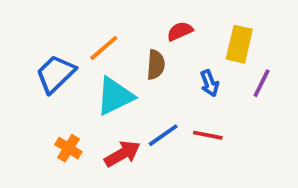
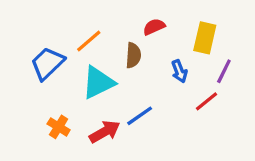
red line: (208, 135) -> (206, 101), moved, turned -50

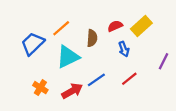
red semicircle: (154, 27) -> (115, 26), moved
yellow rectangle: (205, 38) -> (141, 26), turned 35
purple line: (224, 71) -> (163, 61), moved
red line: (206, 101) -> (129, 79), moved

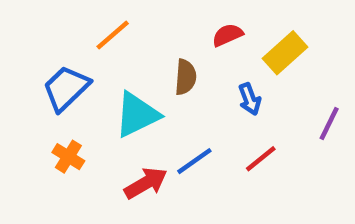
red semicircle: (115, 26) -> (228, 35), moved
orange line: (61, 28) -> (113, 35), moved
orange cross: (40, 88) -> (68, 157), moved

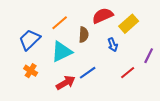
orange line: (113, 35) -> (60, 23), moved
red semicircle: (228, 35) -> (103, 16), size x1.5
red line: (261, 159) -> (128, 73), moved

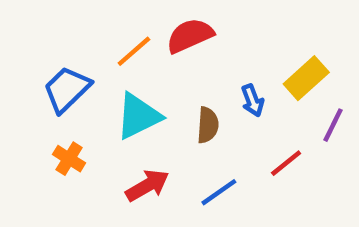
red semicircle: (103, 16) -> (190, 36), moved
yellow rectangle: (129, 24) -> (306, 78), moved
brown semicircle: (84, 35) -> (208, 125), moved
blue line: (88, 73) -> (219, 192), moved

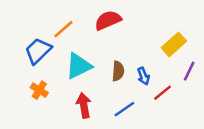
orange line: (134, 51) -> (63, 29), moved
blue arrow: (253, 100) -> (143, 76), moved
red arrow: (147, 185) -> (84, 105), turned -70

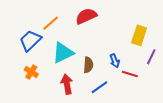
yellow rectangle: (174, 44) -> (139, 35), turned -30
brown semicircle: (118, 71) -> (88, 65), moved
red line: (162, 93) -> (130, 74), turned 56

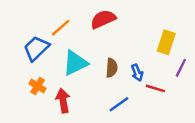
brown semicircle: (88, 65) -> (112, 68), moved
red arrow: (67, 84) -> (63, 101), moved

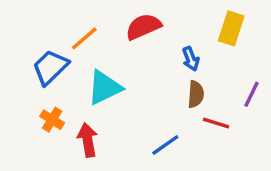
yellow rectangle: (166, 42) -> (231, 28), moved
brown semicircle: (112, 68) -> (196, 94), moved
blue arrow: (137, 73) -> (191, 59), moved

